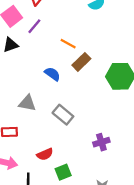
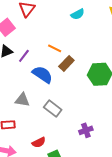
purple line: (34, 26) -> (24, 56), moved
blue semicircle: (52, 74) -> (42, 74), size x1.5

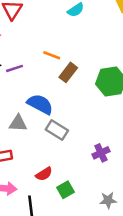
purple line: (24, 56) -> (14, 68), turned 40
blue semicircle: (42, 74) -> (40, 104), moved

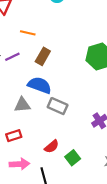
orange line: (52, 55) -> (28, 33), moved
brown rectangle: (68, 72) -> (43, 56), moved

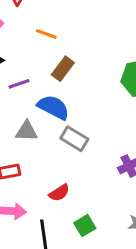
purple line: (12, 57) -> (19, 84), moved
green square: (73, 158) -> (85, 226), moved

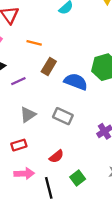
blue semicircle: (53, 107) -> (76, 82), moved
gray triangle: (27, 131) -> (28, 115), turned -30

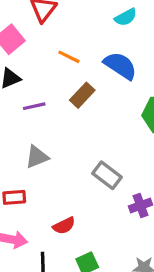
blue semicircle: (76, 82) -> (120, 66), moved
gray rectangle: (63, 116) -> (107, 175), moved

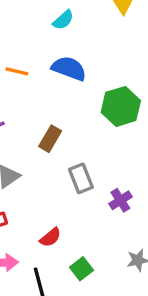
brown rectangle: (82, 95) -> (50, 139), moved
gray rectangle: (107, 175) -> (81, 178), turned 44

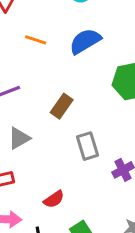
blue semicircle: (69, 68) -> (85, 41), turned -56

